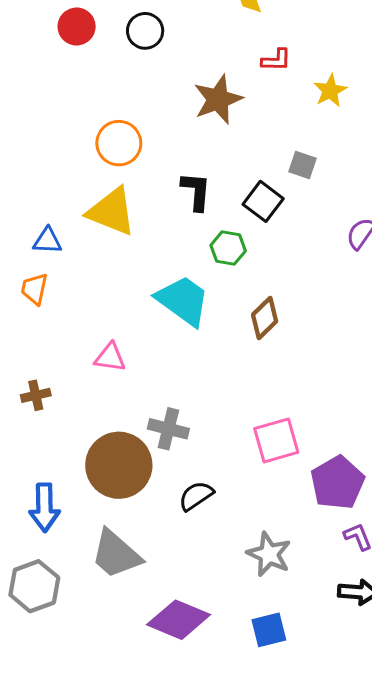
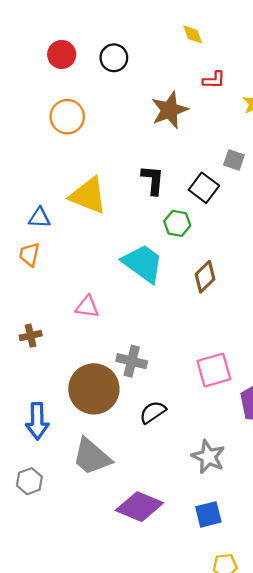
orange circle: (119, 143) -> (67, 117), moved
gray hexagon: (34, 586) -> (29, 481), size x0.7

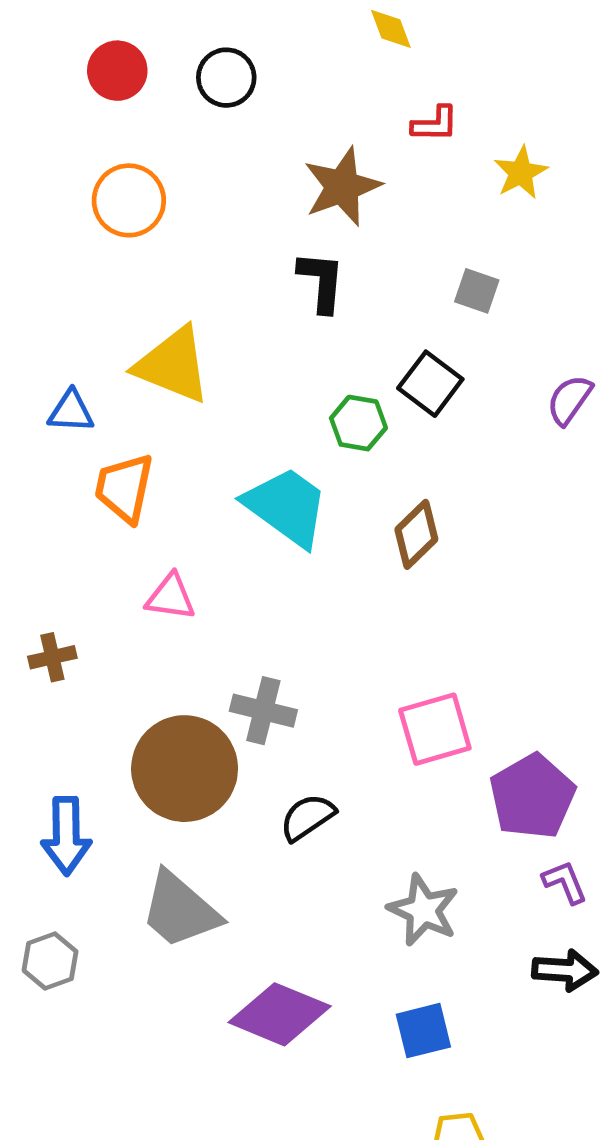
black L-shape: (153, 180) -> (321, 282), moved
black square: (204, 188) -> (430, 384), moved
orange trapezoid: (29, 254) -> (124, 488), moved, size x1.4

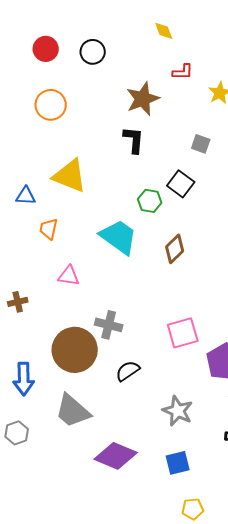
orange trapezoid: (124, 488) -> (49, 229), size x0.7

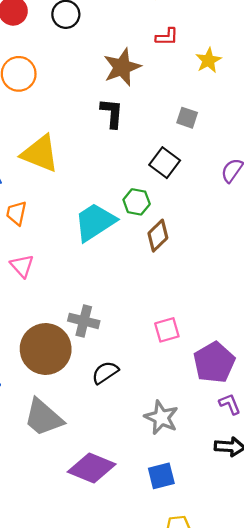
green hexagon: (150, 201) -> (137, 202), moved
cyan trapezoid: (119, 237) -> (95, 222), turned -69
pink triangle: (69, 276) -> (22, 266), moved, turned 40
pink square: (183, 333) -> (167, 330), size x0.7

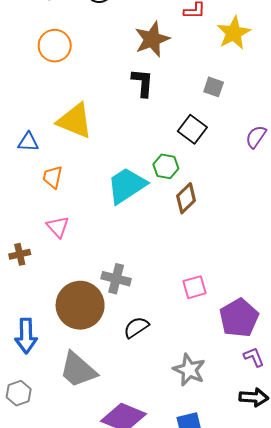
yellow star: (208, 60) -> (234, 33), size x1.4

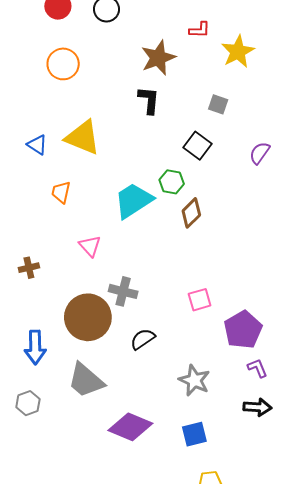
blue triangle: (28, 142) -> (37, 145), moved, turned 30
pink triangle: (58, 227) -> (90, 246), moved

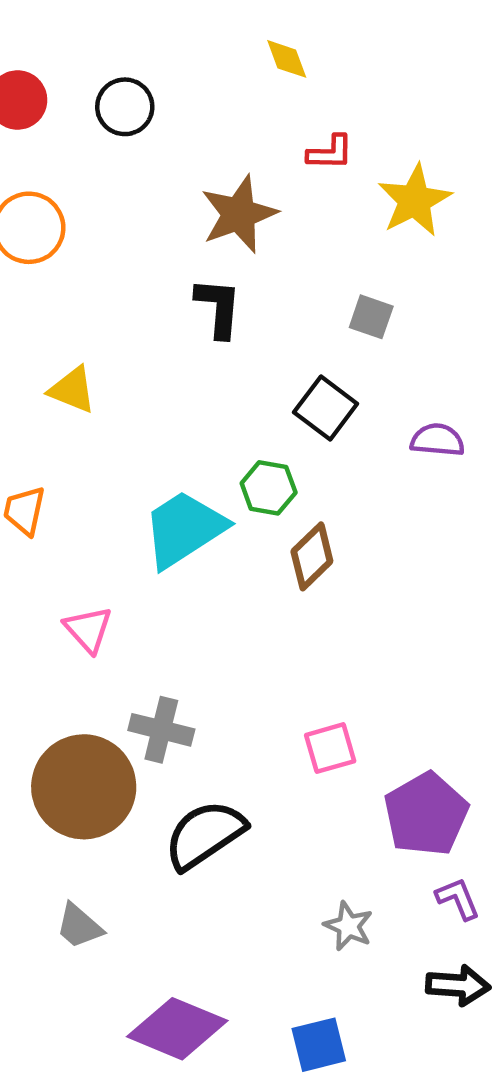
yellow triangle: (83, 137) -> (72, 390), size x0.6
purple semicircle: (260, 153) -> (437, 440), moved, turned 60
black semicircle: (143, 339) -> (205, 835), size x1.5
gray trapezoid: (86, 380) -> (79, 926), size x0.6
gray star: (194, 380) -> (348, 926), moved, size x0.7

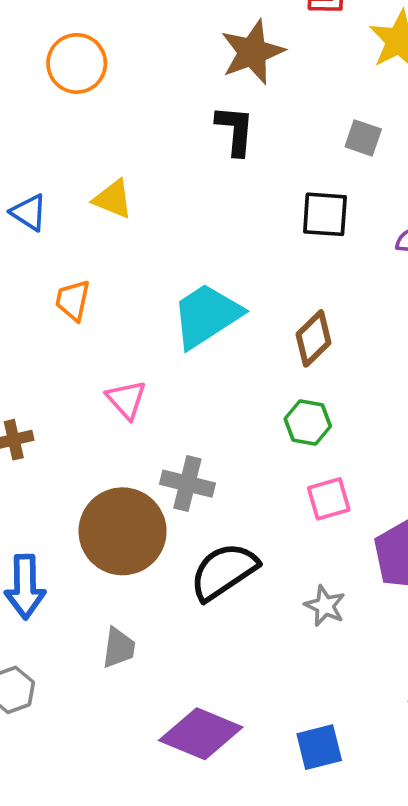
black square: (326, 408) -> (325, 214), turned -33
green hexagon: (269, 488) -> (308, 422), moved
gray trapezoid: (79, 926) -> (119, 648), turned -123
gray star: (348, 926) -> (325, 606), moved

